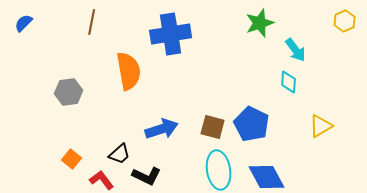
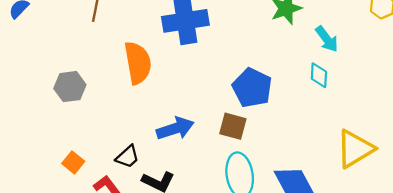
blue pentagon: (252, 124) -> (252, 88), moved
yellow triangle: (321, 126) -> (355, 149), moved, size x1.5

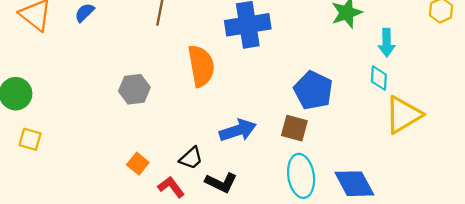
cyan arrow: (327, 39) -> (387, 43), turned 36
yellow triangle: (355, 149) -> (403, 115), moved

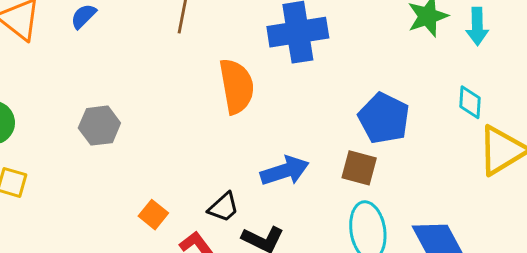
cyan arrow: (387, 43) -> (477, 26), moved
gray hexagon: (134, 89) -> (99, 126), moved

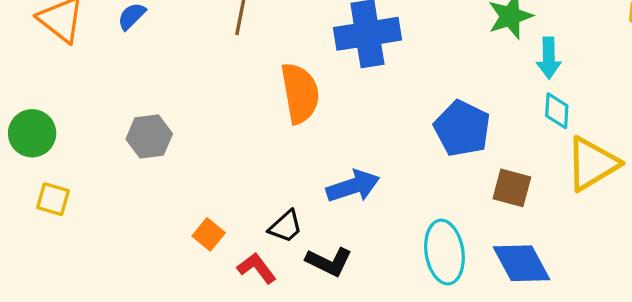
cyan arrow: (477, 26) -> (549, 58), moved
brown square: (359, 168) -> (512, 188), moved

